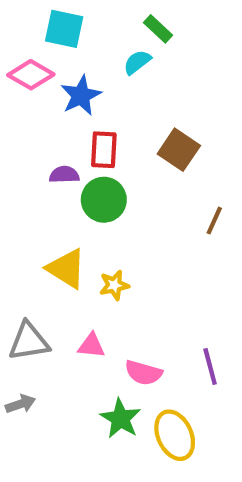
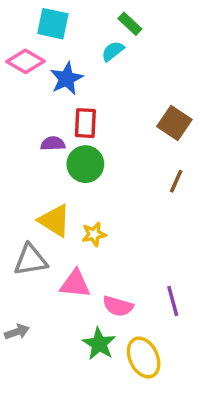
brown square: (179, 150) -> (174, 123), moved
gray triangle: (29, 341) -> (31, 260), moved
pink triangle: (91, 346) -> (75, 284), size x1.4

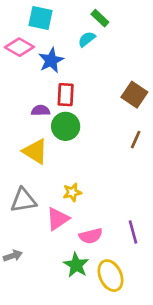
yellow triangle: (55, 221) -> (35, 151), moved
yellow star: (94, 234) -> (72, 192), moved
pink triangle: (75, 284) -> (58, 219), turned -40
pink semicircle: (118, 306) -> (91, 236), turned -30

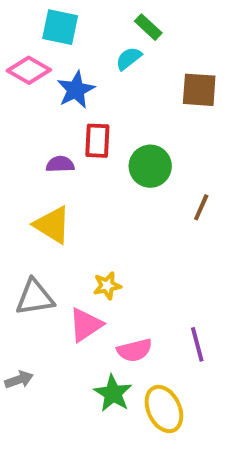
brown square: (134, 95) -> (199, 90), moved, turned -30
green circle: (66, 126) -> (150, 166), moved

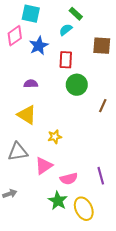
pink diamond: (29, 70) -> (15, 36), turned -65
red rectangle: (97, 141) -> (66, 60), moved
yellow star: (107, 286) -> (55, 137), moved

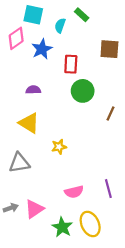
cyan semicircle: (66, 30) -> (60, 25), moved, turned -32
pink triangle: (44, 166) -> (34, 209), moved
green star: (58, 201) -> (62, 227), moved

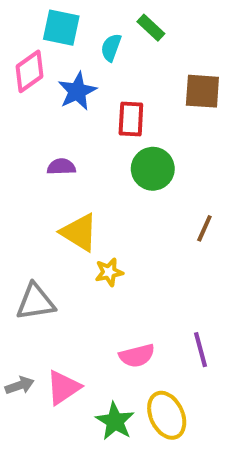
brown line: (111, 113) -> (204, 228), moved
yellow triangle: (29, 123) -> (79, 232), moved

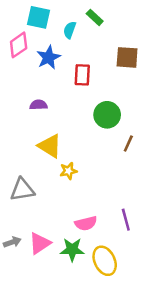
green circle: (153, 169) -> (107, 115), moved
green star: (115, 421) -> (72, 250), moved, turned -30

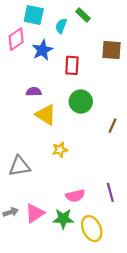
green circle: (107, 115) -> (81, 102), moved
yellow triangle: (50, 146) -> (46, 115), moved

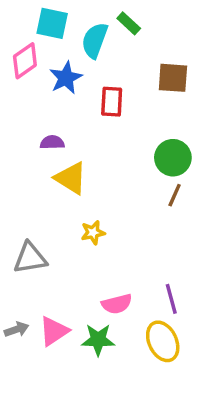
cyan semicircle: (61, 26) -> (95, 40), size x1.5
green circle: (81, 102) -> (173, 158), moved
yellow ellipse: (92, 229) -> (163, 341), moved

